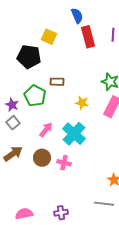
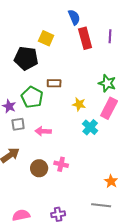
gray square: (13, 123) -> (18, 124), moved, turned 32
pink arrow: (46, 130) -> (43, 131), turned -126
cyan cross: (74, 134) -> (90, 127), moved, size x0.7
brown circle: (42, 158) -> (39, 168), moved

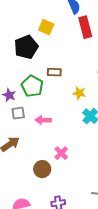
black pentagon: (26, 58) -> (26, 47), turned -30
pink cross: (61, 164) -> (61, 153), turned 32
brown circle: (39, 168) -> (42, 169), moved

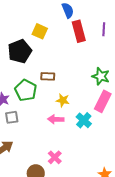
yellow star: (79, 93) -> (63, 100), moved
pink arrow: (43, 120) -> (56, 119), moved

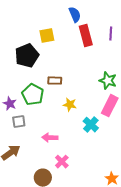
yellow square: (40, 31) -> (47, 36), turned -35
pink arrow: (56, 119) -> (50, 138), moved

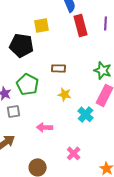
black pentagon: (27, 56) -> (22, 45), turned 30
brown rectangle: (55, 81) -> (59, 68), moved
pink cross: (62, 162) -> (74, 153), moved

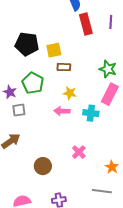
yellow square: (42, 25) -> (54, 50), moved
cyan cross: (86, 114) -> (91, 113), turned -35
pink arrow: (45, 127) -> (62, 111), moved

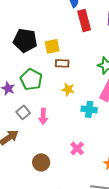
gray square: (19, 110) -> (23, 112), moved, turned -32
pink arrow: (62, 111) -> (43, 116), moved, turned -91

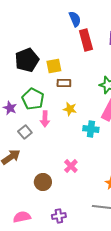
black pentagon: (25, 40) -> (27, 60), turned -30
pink arrow: (43, 116) -> (45, 119), moved
pink cross: (77, 148) -> (71, 166), moved

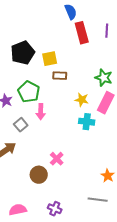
yellow star: (70, 109) -> (82, 100), moved
pink cross: (71, 166) -> (57, 159), moved
purple cross: (59, 216) -> (55, 209), turned 32

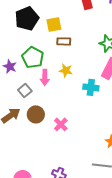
yellow star: (82, 100) -> (66, 70), moved
brown circle: (39, 175) -> (36, 114), moved

